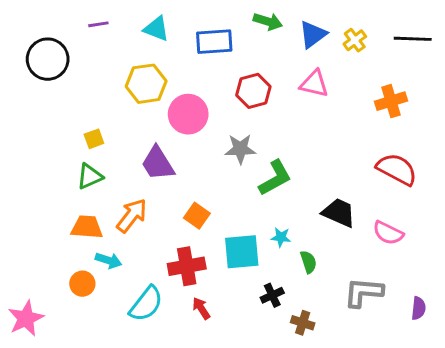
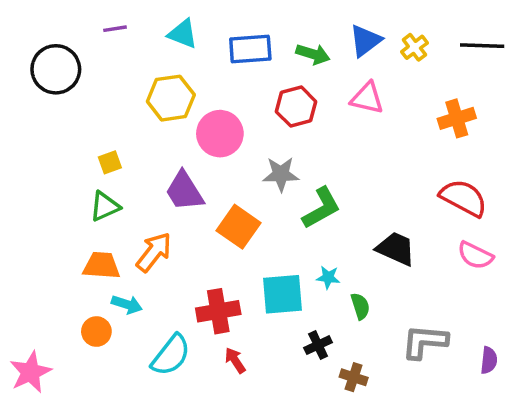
green arrow: (268, 21) -> (313, 54), moved
orange square: (197, 216) -> (239, 227), moved, size x1.4
pink semicircle: (388, 233) -> (475, 255), moved

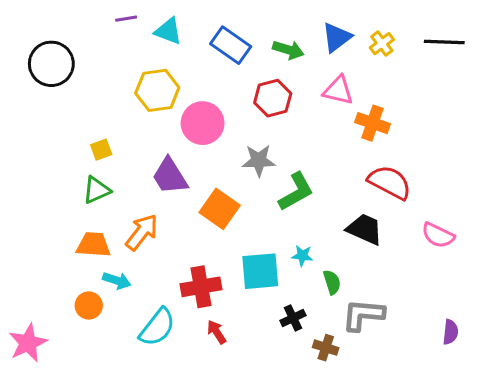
purple line: (115, 29) -> (126, 19), moved
blue rectangle: (250, 49) -> (231, 45), turned 39
orange cross: (457, 118) -> (372, 123), moved, turned 36
red semicircle: (463, 198) -> (390, 182), moved
gray L-shape: (425, 342) -> (363, 315), moved

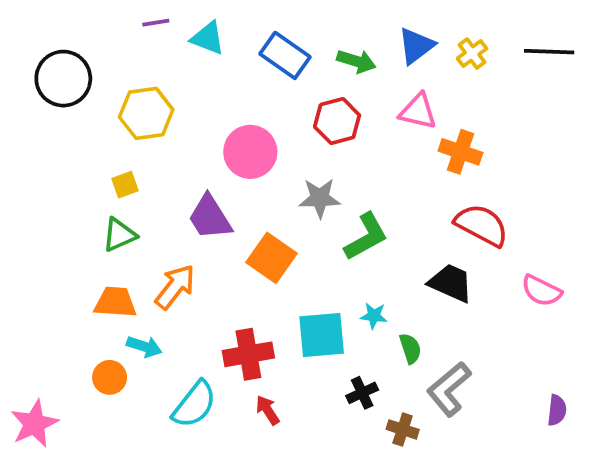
yellow hexagon: (157, 90) -> (146, 113), moved
gray L-shape: (363, 315) -> (449, 389), turned -45

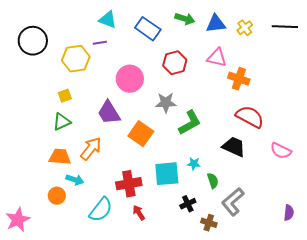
purple line: (156, 23) -> (100, 43), moved
blue triangle: (416, 46) -> (216, 24), turned 30
green arrow: (356, 61) -> (185, 19), moved

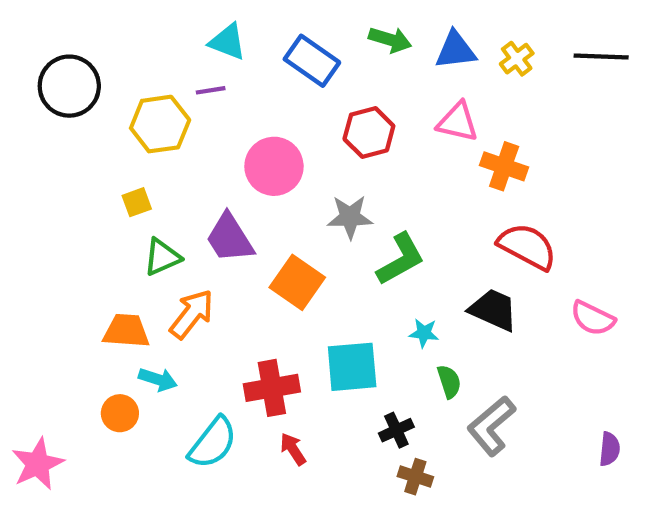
green triangle: (62, 122) -> (162, 257), moved
cyan star: (194, 164) -> (424, 333), moved
brown cross: (209, 223) -> (415, 477), moved

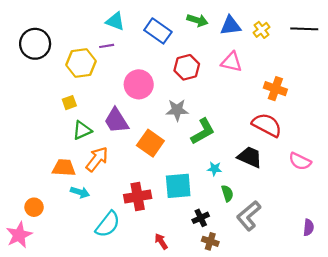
orange cross: (504, 166) -> (275, 89), moved
orange circle: (120, 413) -> (34, 207), moved
red arrow: (293, 449) -> (161, 241), moved

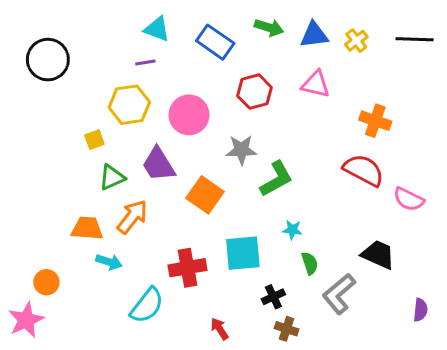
yellow hexagon: (81, 63) -> (129, 105), moved
black trapezoid: (250, 157) -> (378, 255), moved
pink semicircle: (300, 161) -> (409, 199), moved

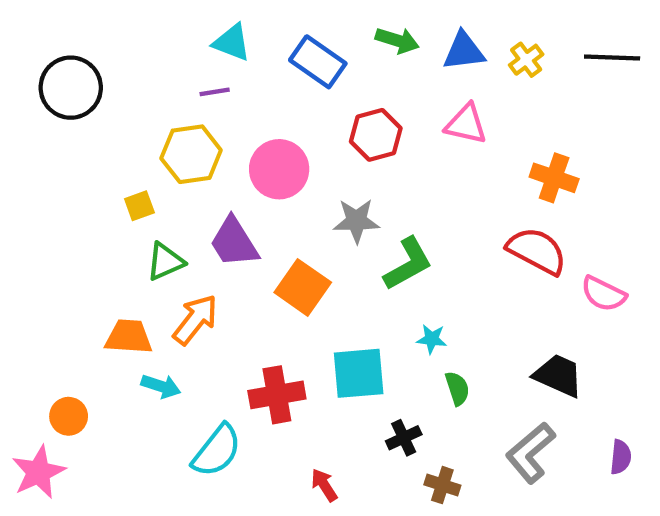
gray L-shape: (339, 294) -> (530, 453), moved
brown cross: (287, 329) -> (442, 485), moved

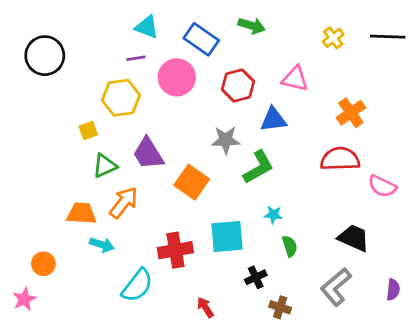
blue triangle: (464, 51) -> (273, 120), moved
pink circle: (279, 169) -> (177, 77), moved
orange cross: (554, 178) -> (351, 113), turned 36
red semicircle: (537, 251) -> (340, 159), turned -30
pink star: (39, 472) -> (24, 299), size x0.7

